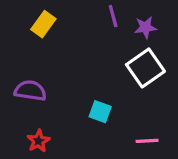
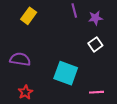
white square: (145, 68) -> (95, 44), size x0.6
cyan square: (100, 112) -> (66, 73), size x1.6

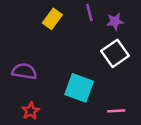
yellow rectangle: (29, 16) -> (52, 19), moved
white square: (95, 44) -> (115, 53), size x1.5

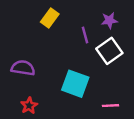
purple line: (89, 13) -> (85, 35), moved

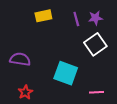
yellow rectangle: (50, 18) -> (43, 16), turned 42
purple line: (85, 35) -> (76, 19), moved

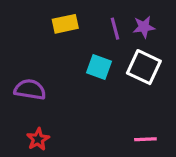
white square: (95, 44) -> (144, 67), turned -30
cyan square: (66, 73) -> (99, 67), moved, size x0.7

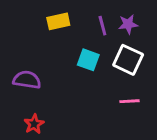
pink line: (145, 139) -> (130, 101), moved

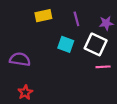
purple star: (128, 24) -> (106, 23), moved
pink line: (130, 101) -> (103, 67), moved

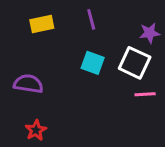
yellow rectangle: (43, 16) -> (42, 24), moved
purple line: (76, 19) -> (91, 19), moved

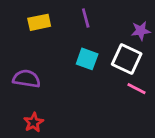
pink line: (145, 94) -> (136, 89), turned 30

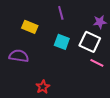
yellow rectangle: (39, 22) -> (30, 27), moved, turned 35
red star: (34, 122) -> (43, 87), moved

